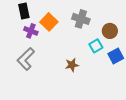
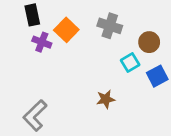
gray L-shape: (26, 59) -> (35, 115), moved
brown star: (72, 65) -> (106, 99), moved

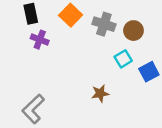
orange square: (66, 30) -> (71, 15), moved
brown circle: (149, 42) -> (133, 31), moved

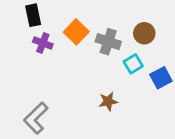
orange square: (71, 15) -> (76, 32), moved
gray cross: (104, 24) -> (108, 42), moved

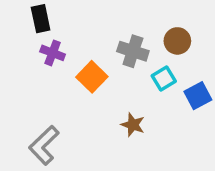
orange square: (76, 32) -> (92, 77), moved
brown star: (108, 101) -> (133, 125), turned 30

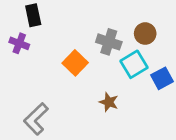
purple cross: (53, 53) -> (19, 43), moved
cyan square: (164, 79) -> (134, 64), size x1.4

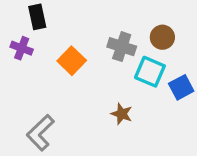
orange square: (75, 63) -> (72, 61), moved
cyan square: (134, 64) -> (150, 72), turned -36

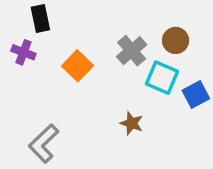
gray cross: (122, 47) -> (132, 51), turned 32

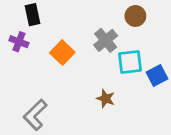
brown circle: (176, 40) -> (135, 16), moved
cyan square: (162, 78) -> (130, 62), turned -30

